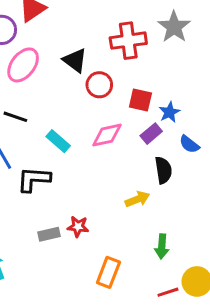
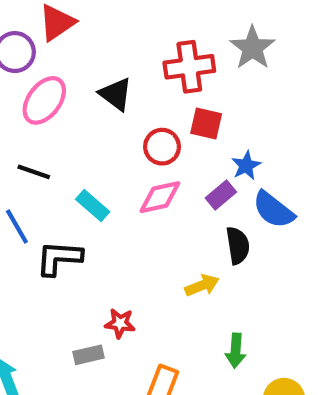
red circle: (99, 85) -> (162, 147), moved
red square: (140, 100) -> (206, 124), moved
blue semicircle: (189, 144) -> (273, 210), size x1.5
gray rectangle: (49, 234) -> (88, 355), moved

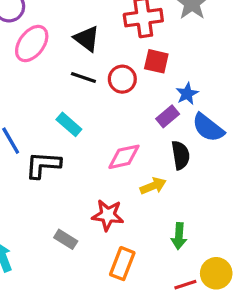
black line: (34, 172) -> (83, 78), moved
pink diamond: (160, 197) -> (124, 157), moved
red star: (120, 323) -> (108, 215), moved, size x1.4
gray rectangle: (88, 355) -> (66, 239), turned 45

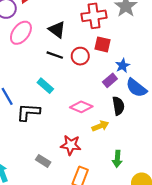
pink diamond: (124, 157) -> (81, 107), turned 35

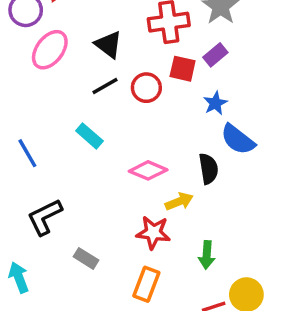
black line: (55, 55) -> (105, 86), turned -49
purple rectangle: (110, 80) -> (215, 55), moved
black L-shape: (28, 112) -> (45, 217), moved, turned -30
red star: (71, 145) -> (153, 233), moved

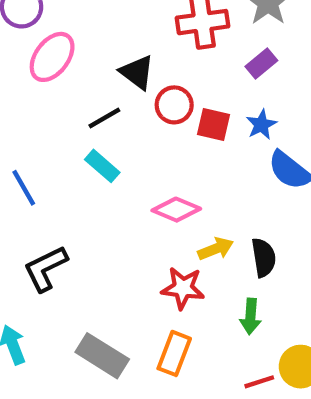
black triangle: (108, 45) -> (137, 72), moved
red square: (183, 69) -> (213, 125), moved
black line: (105, 86) -> (104, 118), moved
black semicircle: (208, 169) -> (264, 258), moved
gray rectangle: (86, 258) -> (102, 356), moved, size x1.6

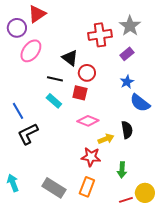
black line: (104, 118) -> (55, 79), turned 42
red square: (213, 125) -> (80, 93), moved
black semicircle: (264, 258) -> (127, 130), moved
black L-shape: (46, 268) -> (28, 134), moved

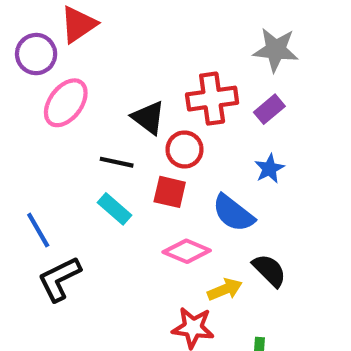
gray star: (130, 26) -> (276, 50), turned -30
red cross: (100, 35) -> (212, 99), moved
blue semicircle: (140, 103) -> (233, 213), moved
black semicircle: (127, 130) -> (269, 270), turned -36

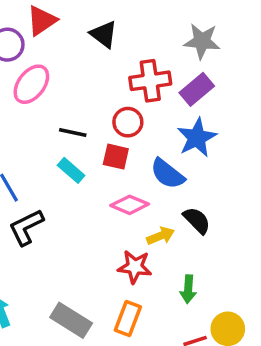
purple rectangle: (269, 109) -> (197, 89), size x1.4
black triangle: (148, 118) -> (104, 34), moved
blue star: (269, 169) -> (197, 138), size x1.6

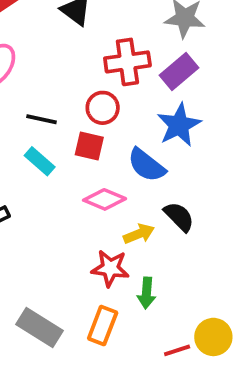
green arrow: (188, 289) -> (147, 293), moved

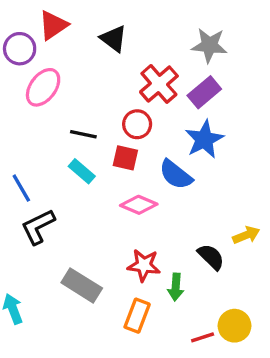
red cross: (127, 62) -> (159, 84), turned -33
black semicircle: (179, 217) -> (211, 257), moved
yellow arrow: (139, 234) -> (246, 235), moved
gray rectangle: (40, 327) -> (82, 285), moved

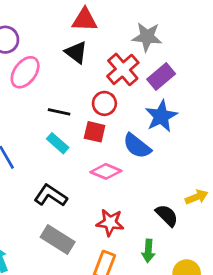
red triangle: (53, 25) -> (85, 20), moved, turned 36
black triangle: (114, 39) -> (76, 52), moved
gray star: (209, 45) -> (147, 37), moved
black L-shape: (38, 227) -> (51, 196), moved, turned 60
green arrow: (176, 287) -> (148, 251), moved

